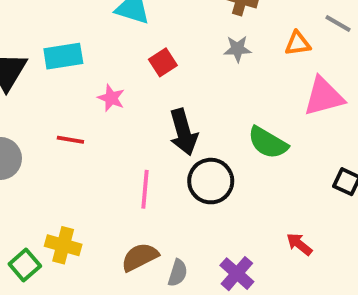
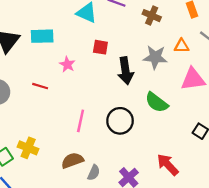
gray star: (238, 49) -> (155, 57), moved, size x1.5
red square: (163, 62) -> (100, 47), turned 35
black arrow: (183, 132) -> (125, 71), moved
red arrow: (299, 244) -> (168, 165), size x1.5

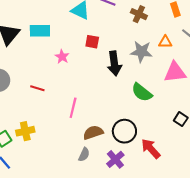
red line: (40, 86) -> (37, 88), moved
black circle: (120, 121) -> (124, 131), moved
yellow cross: (28, 148) -> (25, 131), turned -36
brown semicircle: (72, 160) -> (93, 133), moved

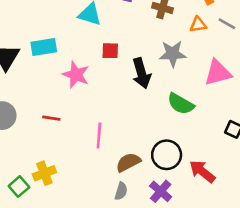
orange triangle: (165, 42) -> (198, 25), moved
pink star: (62, 57) -> (76, 75), size x1.5

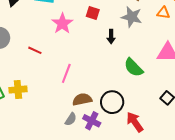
gray star: (173, 54) -> (132, 17), moved
black arrow: (141, 73) -> (111, 37), size x0.6
purple cross: (161, 191) -> (92, 121), moved, turned -30

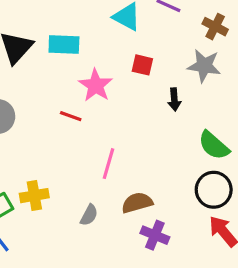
red line: (35, 50) -> (71, 116), moved
black circle: (112, 102) -> (214, 190), moved
gray semicircle: (71, 119) -> (89, 215), moved

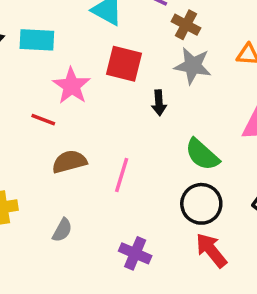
brown cross: (215, 27) -> (186, 25), moved
red square: (142, 65) -> (124, 64), size x1.5
pink line: (108, 164) -> (122, 175), moved
brown semicircle: (137, 203) -> (69, 162), moved

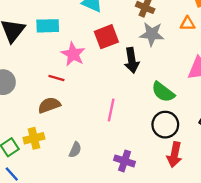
red square: (124, 64) -> (106, 37), turned -30
black arrow: (159, 103) -> (132, 60), size x1.5
brown semicircle: (69, 162) -> (49, 105), moved
red arrow: (211, 250) -> (174, 155), turned -125

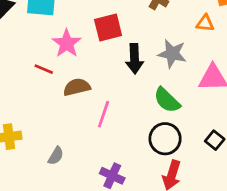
gray star: (152, 34) -> (172, 54), moved
brown semicircle: (49, 105) -> (77, 87), moved

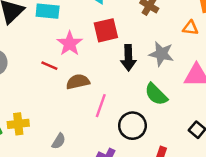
black circle: (165, 139) -> (132, 126), moved

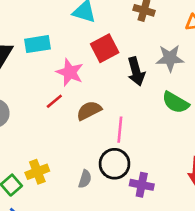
red line: (49, 66) -> (54, 101), turned -49
black circle: (132, 126) -> (115, 164), moved

